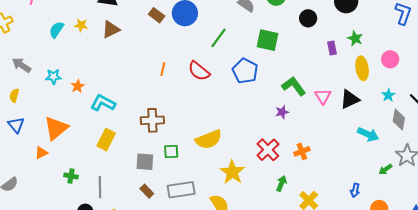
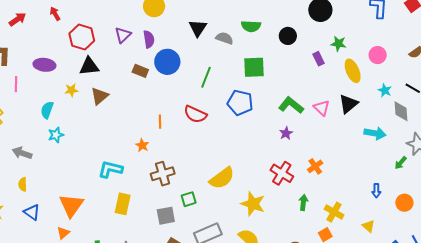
yellow star: (81, 25) -> (71, 90), moved
cyan star: (53, 77) -> (56, 135), moved
orange star: (78, 86) -> (142, 145), moved

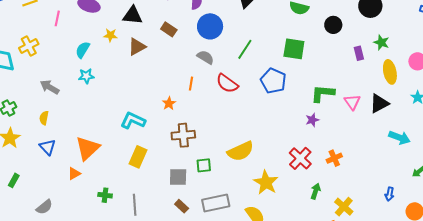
gray semicircle: (224, 38) -> (205, 57), moved
brown rectangle: (140, 71) -> (169, 29), moved
green L-shape: (291, 105) -> (323, 93), turned -45

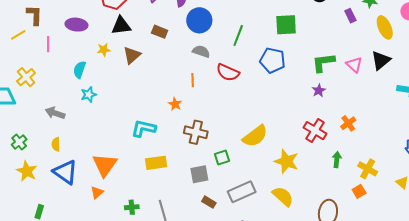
brown cross: (183, 135) -> (196, 132), turned 30
blue triangle: (47, 147) -> (65, 172), size x1.5
yellow rectangle: (138, 157) -> (156, 163), turned 70

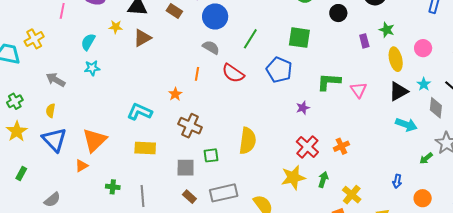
brown rectangle: (160, 32) -> (174, 11), moved
black triangle: (381, 60) -> (398, 91), moved
purple star: (319, 90) -> (303, 108), moved
yellow semicircle: (255, 136) -> (248, 141), turned -56
yellow star: (286, 161) -> (293, 177), moved, turned 30

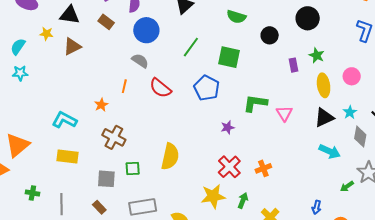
green line: (250, 39) -> (191, 47), moved
brown rectangle: (189, 197) -> (99, 207), moved

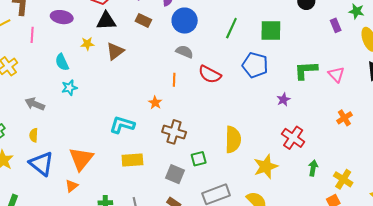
cyan semicircle: (18, 47) -> (62, 62), turned -48
orange cross: (263, 168) -> (344, 118), moved
gray square: (106, 179) -> (175, 174), turned 30
yellow star: (213, 196) -> (266, 167), moved

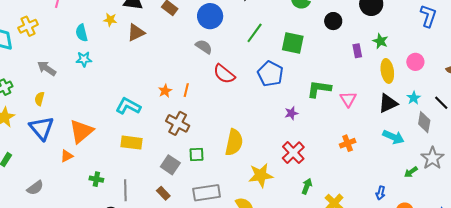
orange line: (174, 80) -> (186, 90), moved

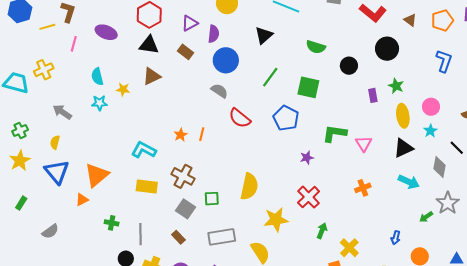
yellow star: (110, 20) -> (123, 89), moved
cyan star: (414, 98) -> (430, 131), moved
brown cross: (178, 123) -> (183, 176), moved

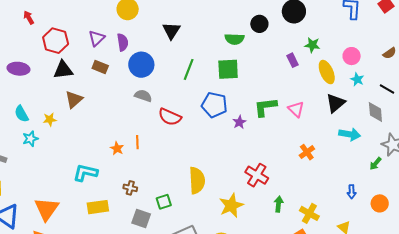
green semicircle: (316, 47) -> (234, 39), moved
black circle: (349, 66) -> (259, 24), moved
purple star: (307, 158) -> (239, 122), moved
brown cross: (183, 176) -> (130, 188), size x0.6

